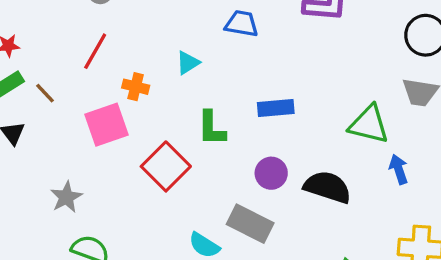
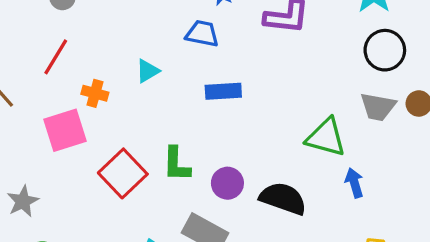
blue rectangle: (276, 108) -> (223, 91), moved
green L-shape: (212, 128) -> (176, 164), moved

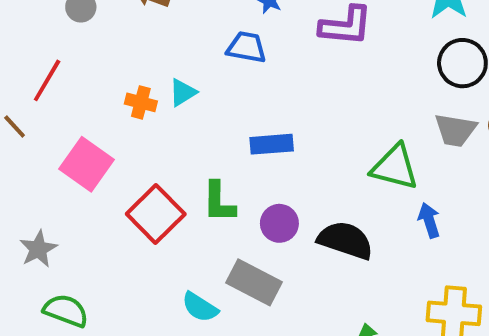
red line: (56, 57) -> (47, 80), moved
blue rectangle: (223, 91) -> (272, 144), moved
orange cross: (95, 93) -> (141, 102), moved
pink square: (65, 130) -> (87, 164), turned -36

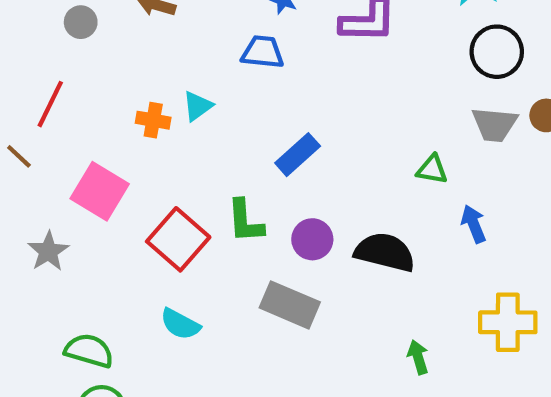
blue rectangle: (272, 144) -> (298, 155), turned -33
green triangle: (395, 167) -> (432, 169), size x0.6
gray star: (38, 249) -> (48, 251), moved
cyan semicircle: (200, 307) -> (180, 324), moved

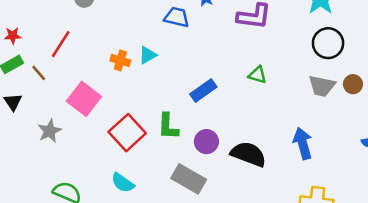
blue trapezoid: (263, 52) -> (177, 17), moved
green triangle: (432, 169) -> (257, 75), moved
blue arrow: (474, 224) -> (303, 143), size x1.4

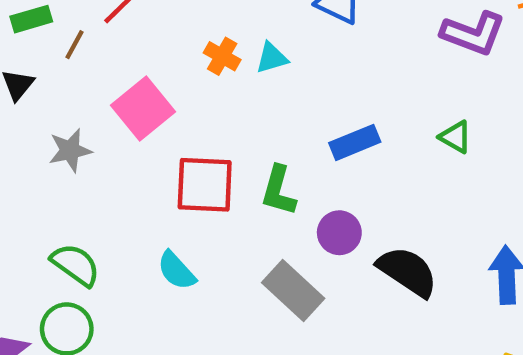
brown line: (39, 73) -> (75, 45), turned 56
red square: (127, 133) -> (205, 185), turned 32

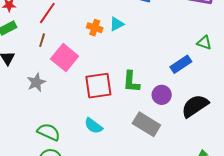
brown line: (75, 45) -> (42, 40), moved
blue rectangle: (355, 142) -> (181, 64), moved
black semicircle: (407, 272) -> (195, 106), turned -56

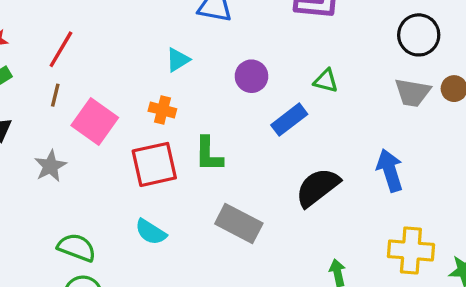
orange cross: (95, 28) -> (162, 110), moved
purple circle: (162, 95) -> (251, 76), moved

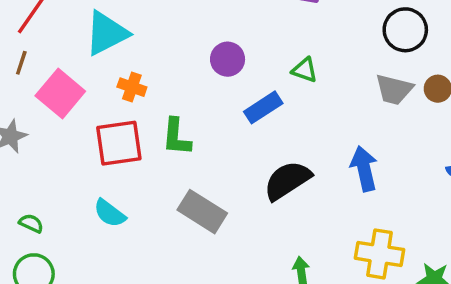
cyan triangle: (178, 60) -> (106, 33), moved, size x1.8
green semicircle: (77, 247) -> (31, 223), size x0.6

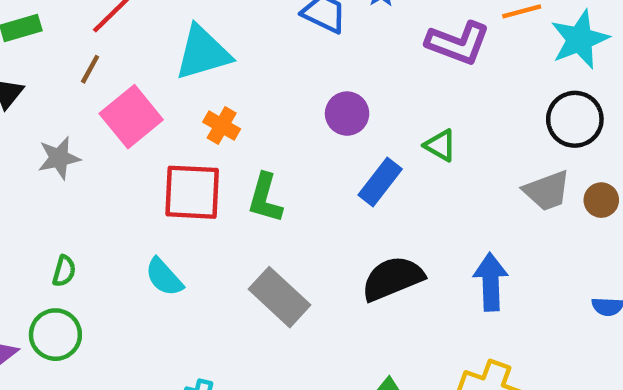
gray trapezoid: (394, 89) -> (547, 191), turned -45
blue rectangle: (263, 107) -> (380, 182), turned -30
green semicircle: (31, 223) -> (64, 271), turned 70

